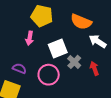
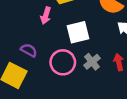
gray cross: (74, 62) -> (92, 62), moved

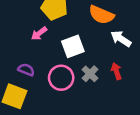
pink arrow: (46, 16) -> (39, 33), turned 42

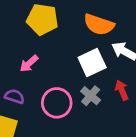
pink arrow: (39, 33) -> (29, 64), moved
white square: (73, 46) -> (92, 62), moved

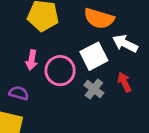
pink arrow: (29, 64) -> (32, 60), turned -36
pink circle: (57, 103) -> (60, 71), moved

